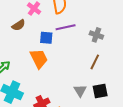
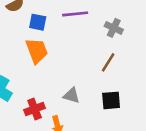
blue square: (46, 38) -> (38, 22), moved
gray triangle: (80, 91) -> (71, 95), moved, turned -48

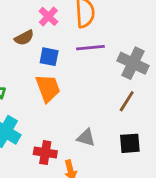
gray cross: (114, 28) -> (133, 63), size x1.5
red cross: (35, 109) -> (45, 153), turned 30

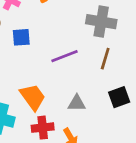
purple line: (90, 48) -> (64, 56), moved
orange trapezoid: (48, 88) -> (33, 97), moved

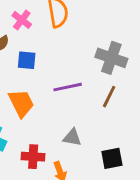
orange trapezoid: (33, 97) -> (21, 103), moved
black square: (119, 97) -> (112, 158), moved

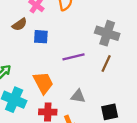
orange trapezoid: (21, 103) -> (43, 83), moved

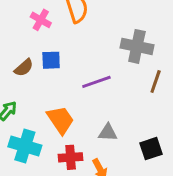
brown semicircle: (20, 24) -> (24, 68), moved
brown line: (106, 64) -> (156, 81), moved

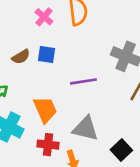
gray triangle: (108, 133) -> (85, 129), size x1.5
black square: (151, 149) -> (121, 150), turned -35

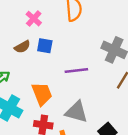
pink cross: (44, 17) -> (34, 19), moved

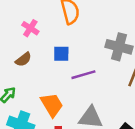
blue square: (45, 46) -> (61, 54), moved

